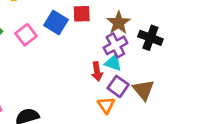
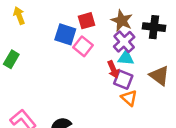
pink square: (26, 35) -> (83, 46), moved
purple square: (118, 86) -> (123, 80), moved

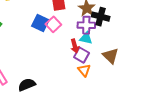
black cross: (154, 27) -> (101, 17), moved
blue square: (65, 34) -> (40, 23), moved
purple cross: (124, 42) -> (86, 25), turned 36

